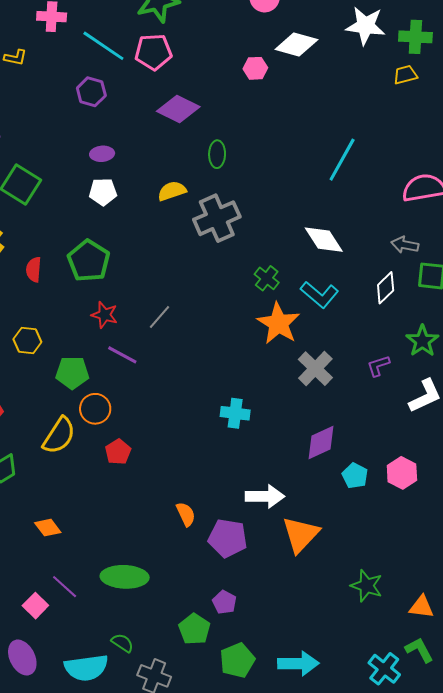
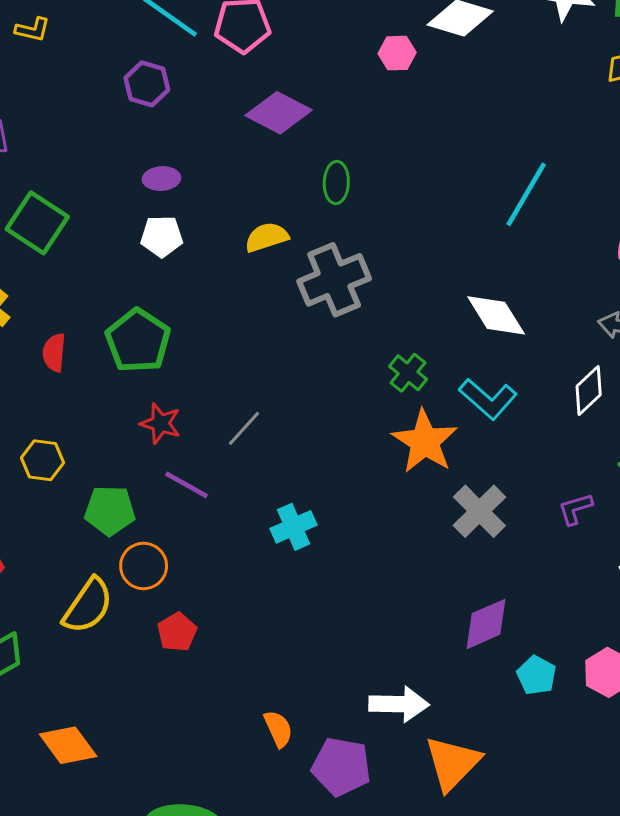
cyan cross: (235, 413) -> (294, 527), moved, turned -32
orange diamond: (48, 528) -> (68, 745), size x1.4

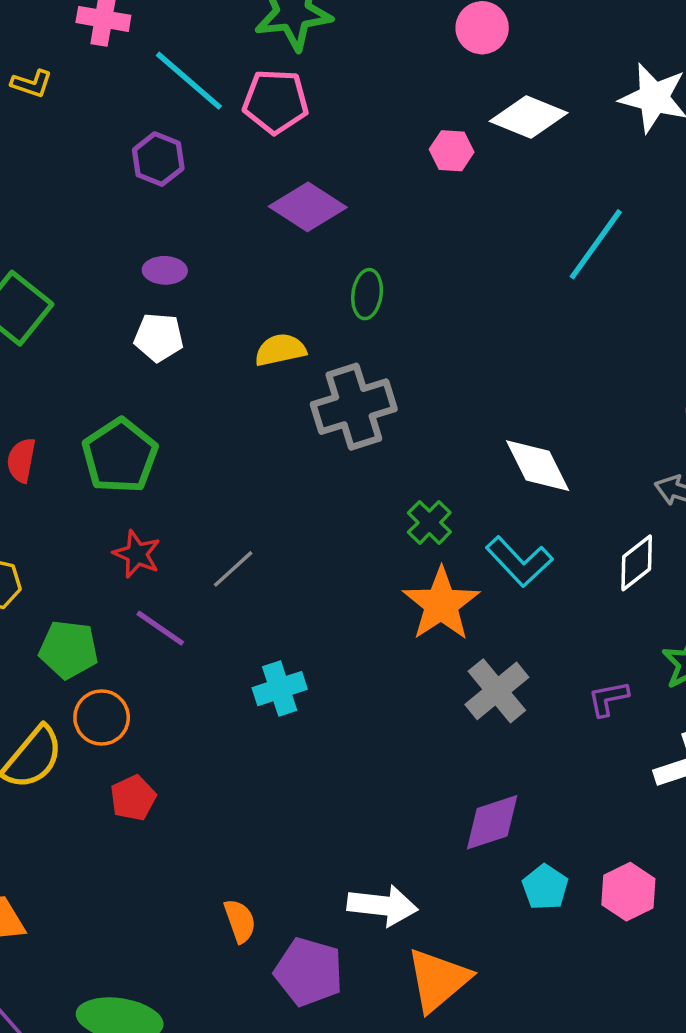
cyan line: (526, 194) -> (596, 244), moved

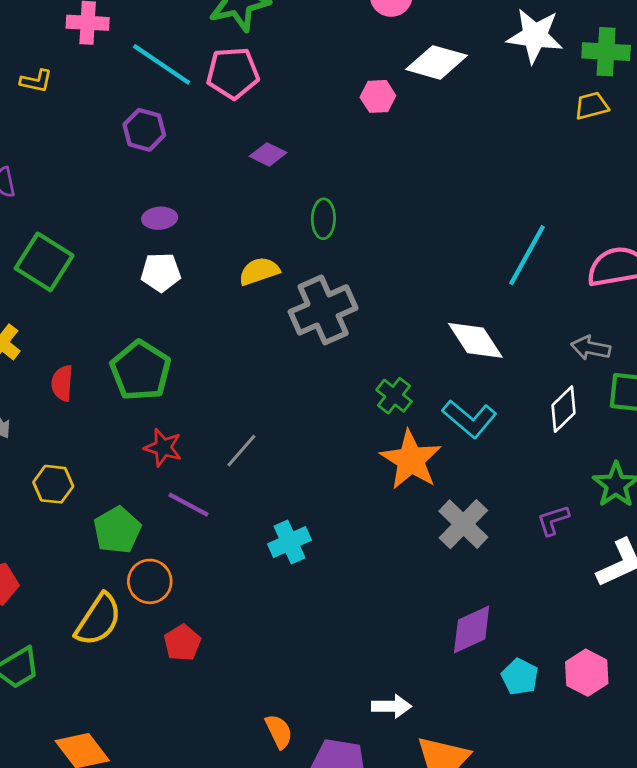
purple diamond: (308, 207) -> (268, 154), size x0.6
cyan line: (596, 244) -> (527, 255), moved
green pentagon: (69, 649) -> (117, 530), turned -30
white arrow: (383, 906) -> (392, 706), size x0.7

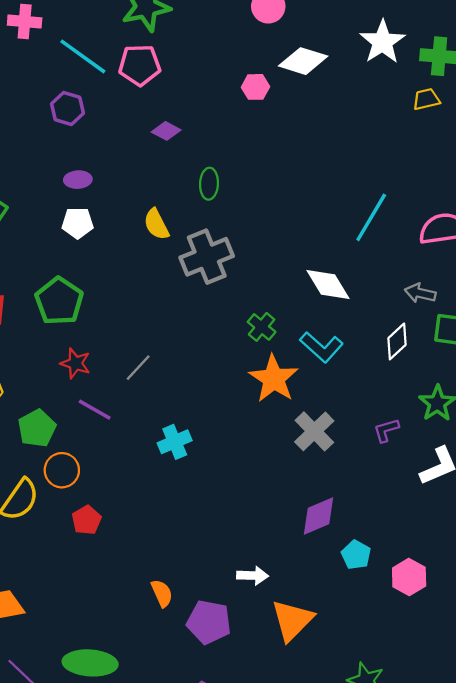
white star: (535, 36) -> (382, 42), turned 30
yellow semicircle: (259, 271) -> (156, 224), turned -100
pink hexagon: (587, 673) -> (409, 577), moved

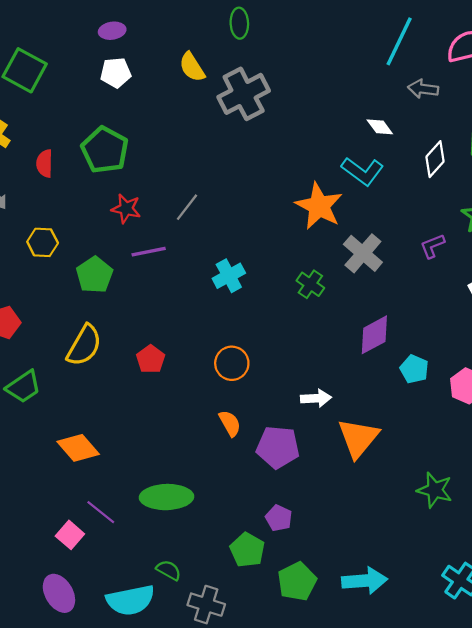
white diamond: (328, 284) -> (380, 127), moved, size x0.6
gray arrow: (420, 293) -> (423, 89), moved
green cross: (262, 327) -> (310, 284), moved
purple line: (95, 410) -> (149, 252), turned -36
orange circle: (62, 470) -> (232, 363), moved

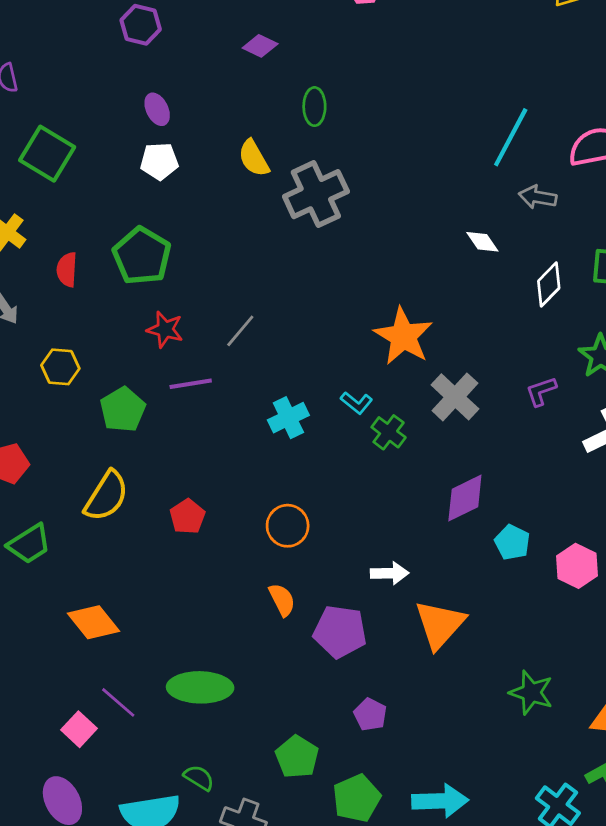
purple ellipse: (112, 31) -> (157, 109), turned 70
cyan L-shape: (362, 171) -> (357, 403), moved, size x0.6
purple pentagon: (279, 518) -> (370, 715), moved

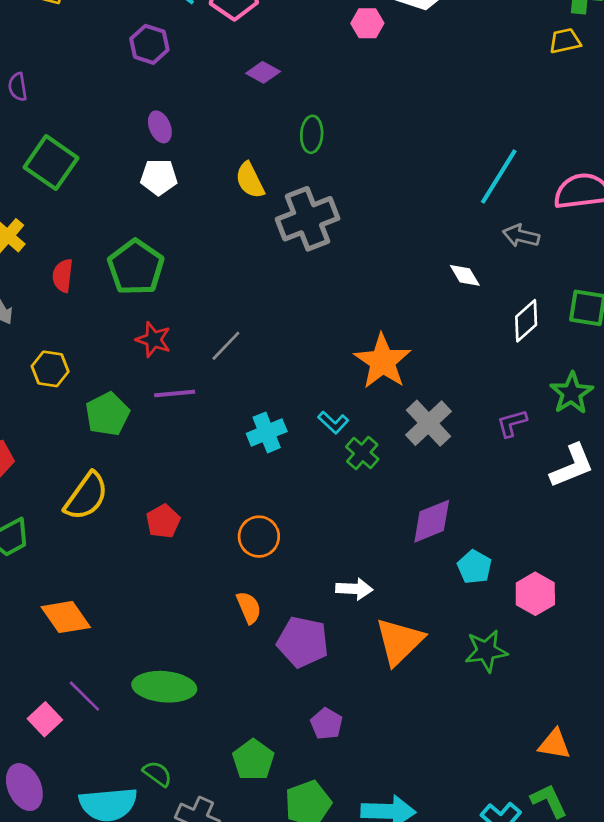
green star: (531, 693) -> (486, 651), moved, turned -30

